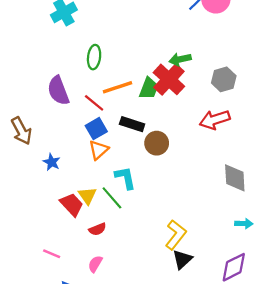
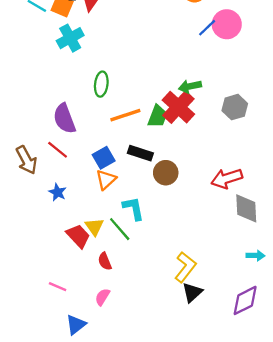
red line: (94, 103) -> (58, 150), moved
red arrow: (215, 120) -> (227, 178), moved
red semicircle: (97, 229) -> (105, 261), turned 90

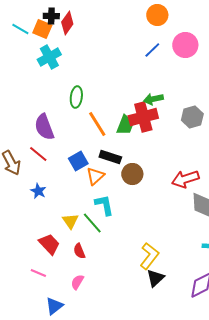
blue line: (207, 28) -> (152, 50), moved
red cross: (178, 107) -> (143, 117), turned 32
orange line: (125, 115) -> (97, 124), turned 76
orange triangle: (106, 180) -> (95, 176), moved
red trapezoid: (78, 236) -> (49, 244), moved

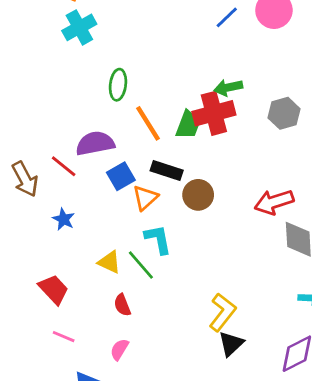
purple semicircle: (44, 127) -> (95, 143), moved, turned 100
yellow triangle: (70, 221) -> (109, 262), turned -30
red trapezoid: (49, 244) -> (54, 289), moved

